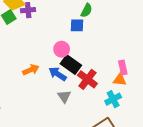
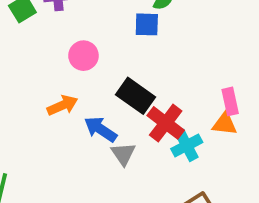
pink circle: (62, 49) -> (83, 56), moved
blue arrow: (58, 74) -> (101, 129), moved
cyan cross: (113, 99) -> (187, 146), moved

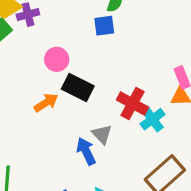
black rectangle: (135, 96) -> (78, 87), moved
blue arrow: (101, 129) -> (86, 151), moved, turned 40

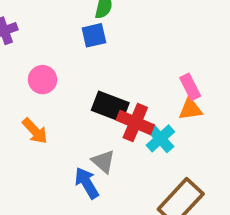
black rectangle: (78, 87) -> (110, 107), moved
orange arrow: (46, 103) -> (35, 131), turned 85

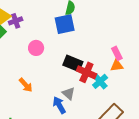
blue square: (94, 35) -> (65, 24), size x1.5
orange arrow: (35, 131) -> (26, 85), moved

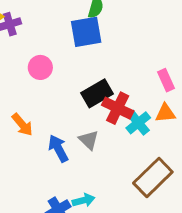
black rectangle: (73, 63) -> (97, 93), turned -54
orange triangle: (117, 66) -> (165, 113), moved
blue arrow: (59, 105) -> (58, 148), moved

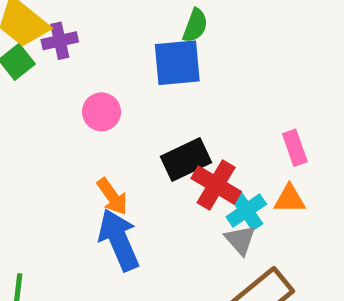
orange arrow: (22, 125) -> (112, 196), moved
gray triangle: (89, 140) -> (240, 240), moved
blue arrow: (58, 148) -> (119, 240), size x1.4

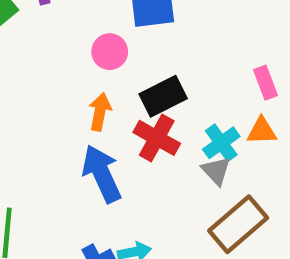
pink circle: (102, 112) -> (110, 52), moved
red cross: (216, 185) -> (157, 138), moved
orange arrow: (112, 196) -> (100, 112), moved, turned -132

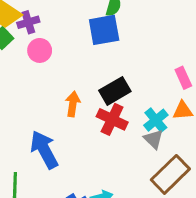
pink circle: (110, 52) -> (40, 50), moved
blue arrow: (102, 174) -> (44, 150), moved

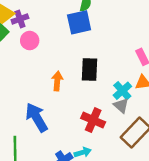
black rectangle: (115, 91) -> (89, 69), turned -55
red cross: (112, 119) -> (93, 120), moved

